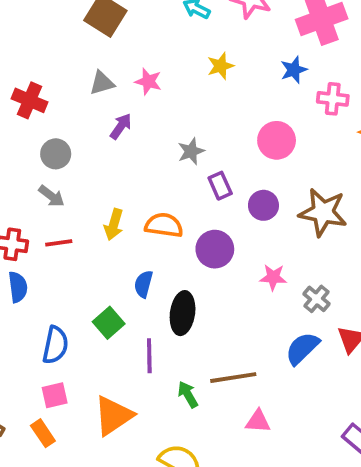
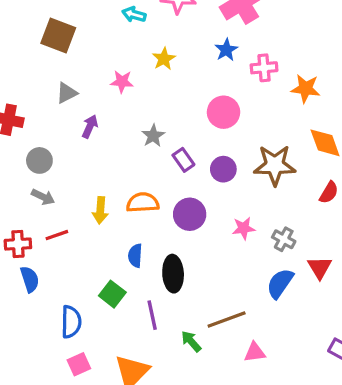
pink star: (148, 81) -> (122, 82), moved

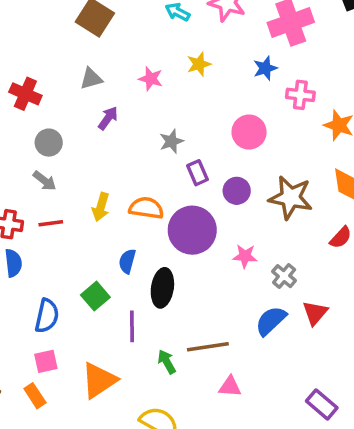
purple circle: (190, 214) -> (192, 230), size x1.4

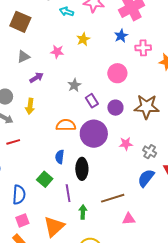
purple arrow: (108, 118) -> (36, 78), turned 32
yellow arrow: (101, 207) -> (30, 106), moved
green arrow: (167, 362) -> (83, 212), moved, turned 40

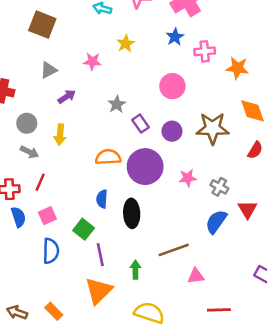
red line: (13, 142) -> (40, 182), turned -48
purple line: (68, 193) -> (100, 255), moved
pink square: (22, 220) -> (47, 216), moved

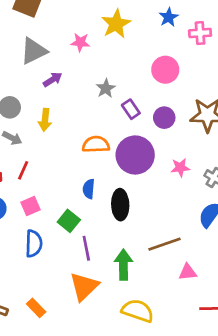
yellow star: (126, 44) -> (116, 24), size x1.5
gray triangle: (49, 70) -> (34, 51), size x1.5
green arrow: (135, 270) -> (123, 265), size x1.5

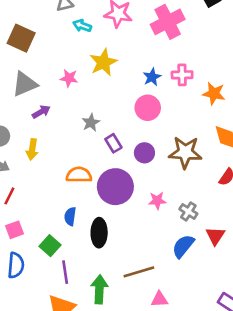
blue star: (169, 17) -> (152, 77), moved

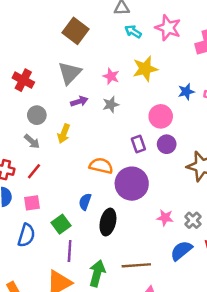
gray triangle: (25, 84) -> (70, 73), turned -35
pink circle: (148, 108) -> (161, 116), moved
gray star: (91, 123) -> (111, 105), moved
purple circle: (144, 153) -> (167, 144), moved
pink star: (157, 201) -> (165, 218), moved

